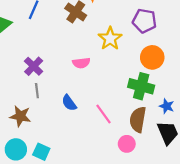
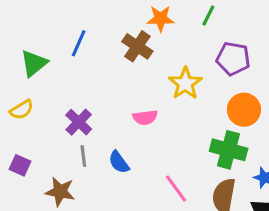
blue semicircle: (69, 103) -> (119, 162), moved

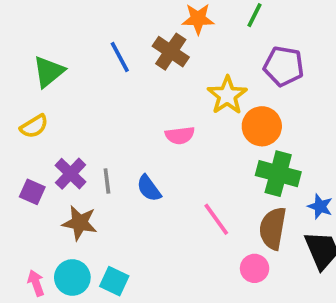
blue line: (79, 43) -> (120, 57), moved, turned -52
orange circle: (244, 110) -> (262, 126), moved
purple cross: (79, 122) -> (71, 174), moved

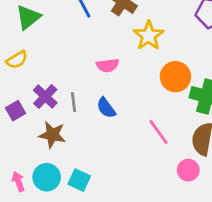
yellow star: (227, 95) -> (149, 36), moved
orange circle: (262, 126) -> (175, 77), moved
pink semicircle: (180, 135) -> (108, 65), moved
purple square: (32, 192) -> (15, 111), turned 36

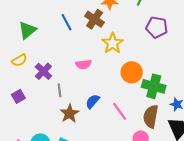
purple cross: (45, 96) -> (43, 71), moved
blue semicircle: (106, 108) -> (93, 101), moved, turned 77
brown star: (52, 135) -> (69, 113), moved, turned 30

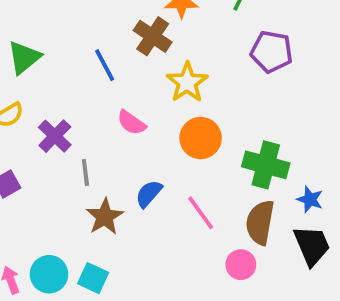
blue line: (66, 22) -> (105, 65), moved
pink semicircle: (84, 64) -> (132, 123), turned 42
orange circle: (132, 72) -> (201, 138), moved

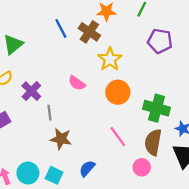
blue line: (105, 65) -> (61, 28), moved
blue semicircle: (149, 194) -> (87, 168), moved
brown star: (105, 217) -> (61, 139), turned -30

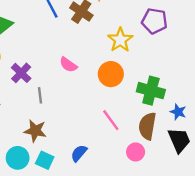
yellow star: (110, 59) -> (120, 40), moved
brown star: (61, 139) -> (35, 131), moved

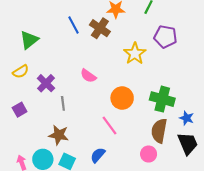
orange circle: (111, 74) -> (122, 98), moved
pink line: (111, 120) -> (109, 125), moved

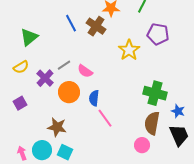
orange circle: (122, 98) -> (69, 92), moved
gray line: (63, 103) -> (64, 65), moved, turned 64
blue semicircle: (98, 155) -> (94, 98), moved, turned -35

